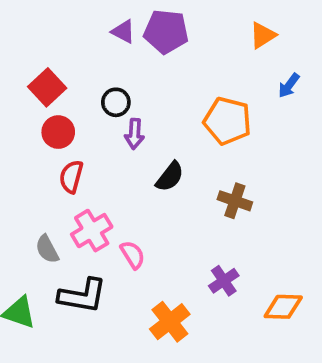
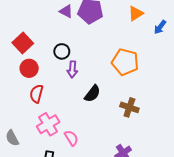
orange triangle: (263, 35) -> (136, 13), moved
blue arrow: (289, 86) -> (160, 27), moved
gray semicircle: (47, 249) -> (12, 138), moved

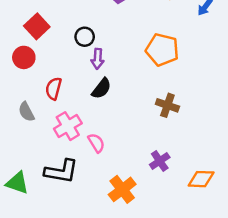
red circle: (29, 68) -> (24, 57), moved
black semicircle: (92, 94) -> (101, 88), moved
gray semicircle: (12, 138) -> (26, 112), moved

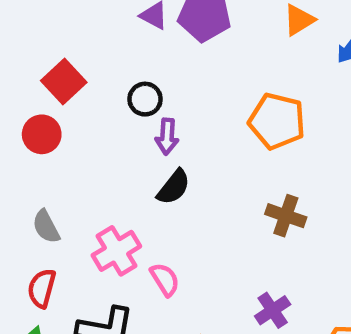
red semicircle: (54, 88) -> (42, 288), moved

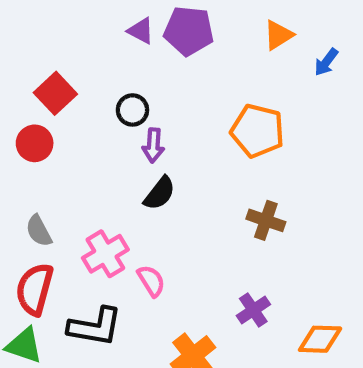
red semicircle: (42, 288) -> (35, 289), size x1.4

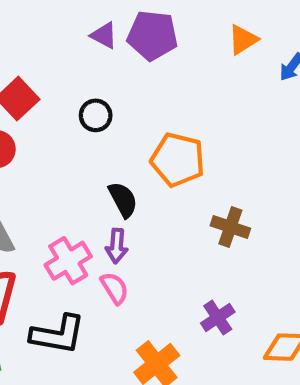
orange pentagon: (258, 131) -> (178, 160), moved
purple arrow: (153, 145) -> (117, 246), moved
black semicircle: (160, 193) -> (123, 200), turned -66

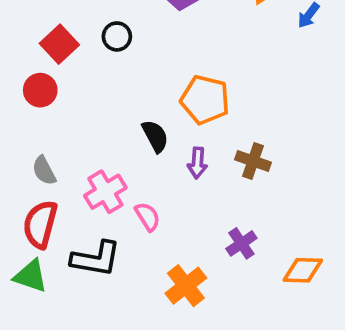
black circle: (96, 115) -> (117, 36), moved
purple arrow: (117, 246) -> (197, 163), moved

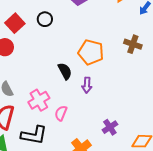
brown cross: (253, 161) -> (133, 44), moved
pink semicircle: (148, 217) -> (61, 113), turned -126

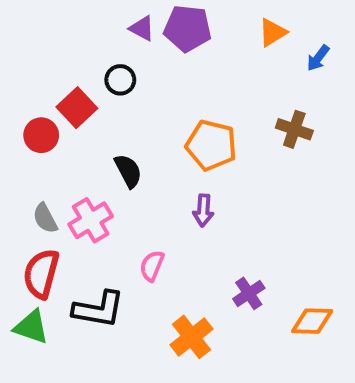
red square: (15, 23) -> (77, 108), moved
black semicircle: (65, 71) -> (128, 171), moved
pink cross: (39, 100) -> (91, 220), moved

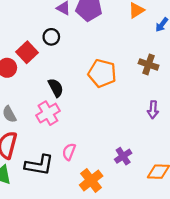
purple arrow: (203, 210) -> (153, 110), moved
pink cross: (91, 220) -> (48, 113), moved
pink semicircle: (152, 266) -> (69, 152), moved

